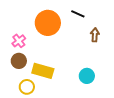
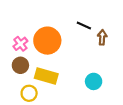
black line: (78, 14) -> (84, 26), moved
orange circle: (48, 23) -> (47, 41), moved

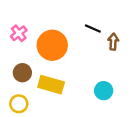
pink cross: (20, 44) -> (19, 33), moved
yellow circle: (29, 93) -> (19, 104), moved

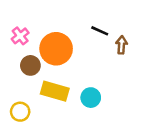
brown circle: (22, 73) -> (30, 65), moved
cyan circle: (104, 91) -> (91, 98), moved

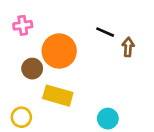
pink cross: (20, 36) -> (23, 25), moved, turned 30
cyan circle: (91, 98) -> (108, 119), moved

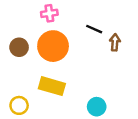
pink cross: (23, 25) -> (49, 13), moved
brown circle: (32, 69) -> (19, 47), moved

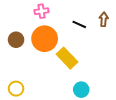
brown arrow: (115, 42) -> (104, 19), moved
yellow rectangle: (52, 86) -> (67, 58), moved, turned 30

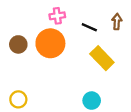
pink cross: (42, 11) -> (57, 16), moved
yellow rectangle: (67, 58) -> (102, 58), moved

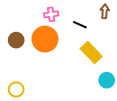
brown arrow: (117, 22) -> (105, 11), moved
cyan circle: (92, 101) -> (107, 80), moved

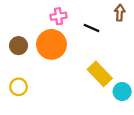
yellow rectangle: (91, 52) -> (100, 74), moved
yellow circle: (16, 89) -> (19, 87), moved

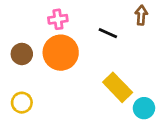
pink cross: (59, 16) -> (58, 19), moved

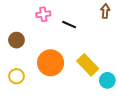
black line: (108, 33) -> (69, 25), moved
orange circle: (61, 53) -> (51, 63), moved

